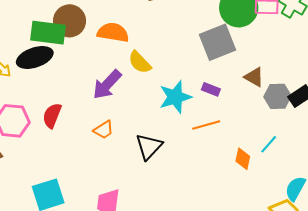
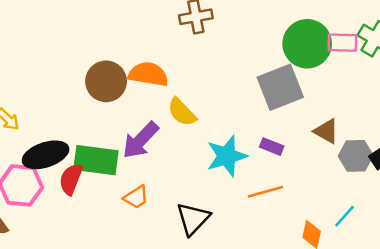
brown circle: (69, 21) -> (106, 81), moved
green rectangle: (48, 33) -> (96, 160), moved
black ellipse: (35, 57) -> (46, 155), moved

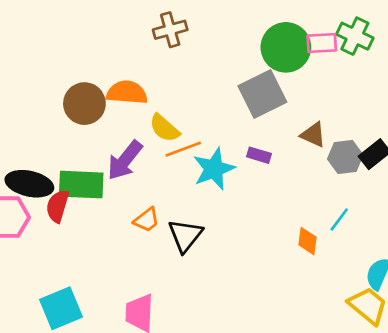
black ellipse: (46, 155) -> (29, 184), turned 36
orange line: (266, 192) -> (183, 149), moved
orange trapezoid: (136, 197) -> (147, 220), moved

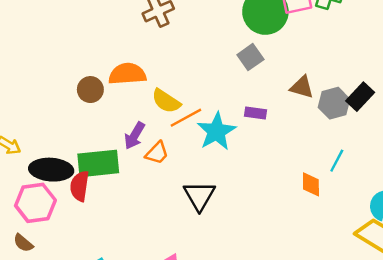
gray square: (262, 94) -> (250, 57), size x0.6
brown circle: (84, 104) -> (90, 90), size x0.7
purple arrow: (125, 160) -> (135, 136), size x0.7
orange trapezoid: (147, 220) -> (157, 153), moved

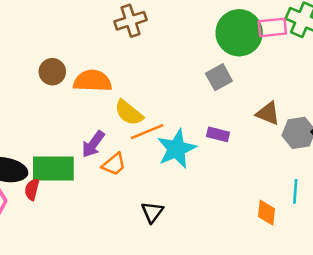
brown circle: (90, 90) -> (52, 72), moved
cyan line: (337, 161) -> (295, 191), turned -30
red semicircle: (80, 186) -> (32, 189), size x0.7
black triangle: (199, 196) -> (152, 212), size x0.7

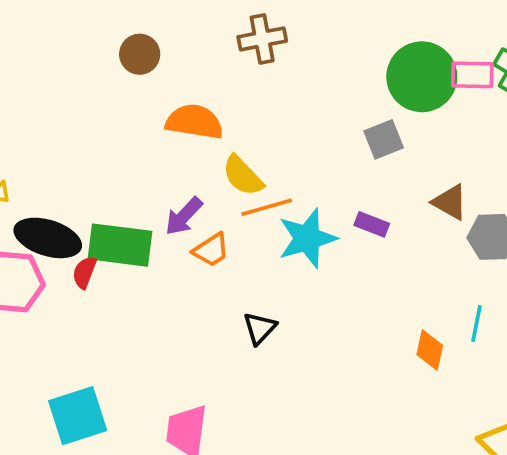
brown circle: (52, 72) -> (140, 54), moved

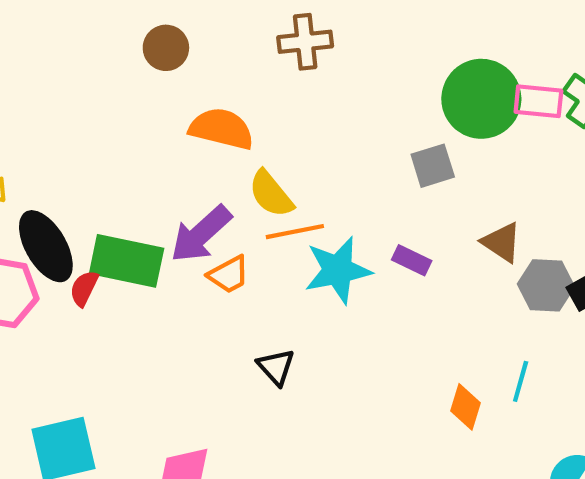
purple arrow: (184, 216) -> (201, 234), size x1.4
black ellipse: (48, 238) -> (46, 246), turned 38
black triangle: (260, 328) -> (276, 367), turned -30

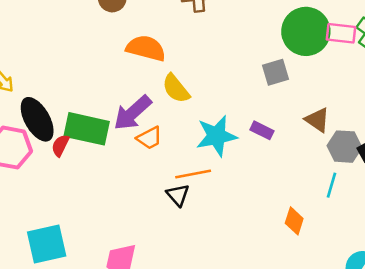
orange line: (295, 232) -> (193, 174), moved
cyan line: (521, 381) -> (332, 185), moved

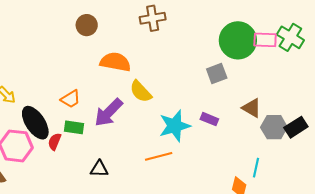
green rectangle: (87, 129) -> (74, 127), size x0.6
orange trapezoid: (149, 138) -> (71, 99), moved
cyan line: (332, 185) -> (256, 168), moved
black triangle: (178, 195) -> (99, 169), moved, turned -42

